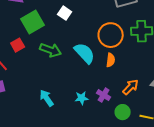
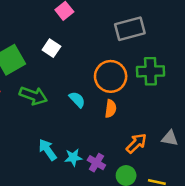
cyan semicircle: (85, 53) -> (77, 100), size x0.6
purple cross: (104, 95) -> (96, 163), moved
cyan arrow: (47, 98) -> (48, 150), moved

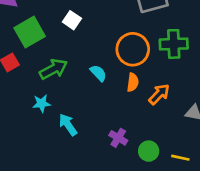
green arrow: (33, 96) -> (53, 69), turned -48
orange arrow: (136, 143) -> (159, 94), moved
cyan star: (73, 157) -> (42, 103), moved

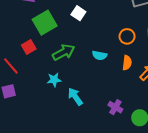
orange circle: (133, 49) -> (127, 36), size x0.6
cyan semicircle: (98, 73) -> (100, 55), turned 144

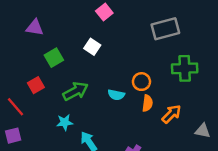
green square: (45, 23) -> (54, 58), size x0.7
orange circle: (127, 36) -> (141, 82), moved

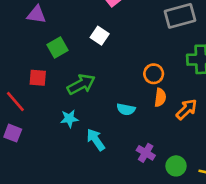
red square: (36, 85) -> (38, 78), turned 35
cyan semicircle: (116, 95) -> (126, 109), moved
purple square: (13, 136) -> (13, 133), turned 35

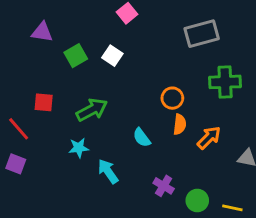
green square: (57, 47) -> (76, 56), moved
cyan semicircle: (126, 109) -> (142, 138), turned 42

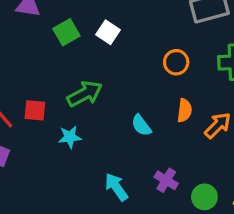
orange circle: (172, 98) -> (176, 62), moved
red square: (44, 102) -> (35, 110), moved
cyan arrow: (108, 171) -> (116, 187), moved

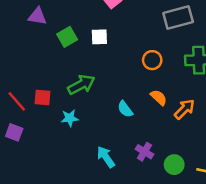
white square: (108, 32) -> (99, 37), turned -36
orange semicircle: (184, 110) -> (159, 97), turned -54

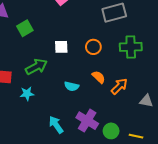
white square: (99, 37) -> (61, 47), moved
cyan semicircle: (125, 109) -> (72, 86), turned -40
purple cross: (144, 152) -> (87, 121), size x1.5

